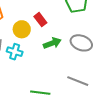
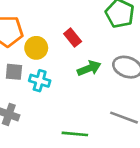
yellow circle: (22, 29) -> (36, 48), moved

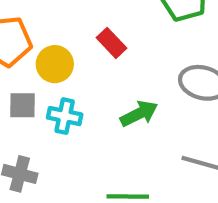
green arrow: (89, 68) -> (139, 114), moved

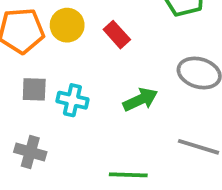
yellow circle: (55, 64) -> (67, 25), moved

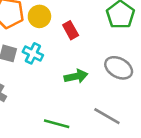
cyan cross: (72, 100) -> (33, 53), moved

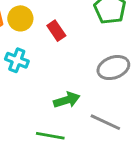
gray ellipse: (119, 68) -> (113, 68), turned -44
green arrow: (76, 76) -> (67, 100), moved

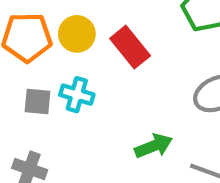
red rectangle: (56, 31) -> (130, 47), size x1.4

